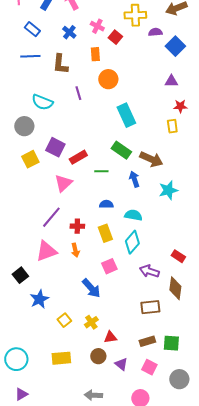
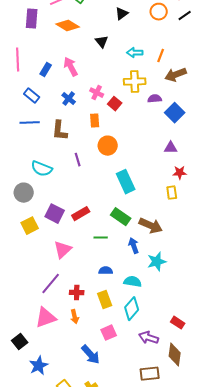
red rectangle: (78, 157) -> (81, 214), moved
cyan star: (168, 190) -> (157, 262), moved

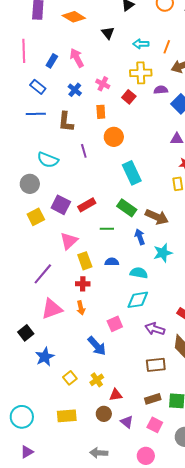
red square: (115, 104) -> (129, 97), moved
purple line: (51, 284) -> (43, 274), moved
yellow rectangle: (105, 300) -> (85, 261), moved
cyan diamond: (132, 309) -> (138, 300), turned 40

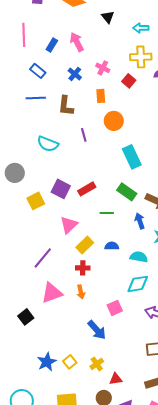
gray circle: (30, 184) -> (15, 173), moved
yellow rectangle: (85, 261) -> (85, 245), turned 66
blue star: (45, 357) -> (47, 362), moved

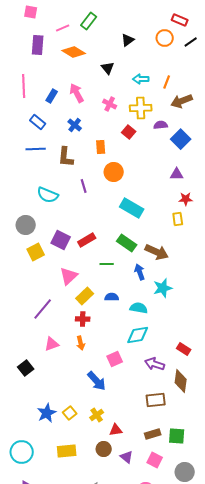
pink cross: (103, 68) -> (110, 104), moved
cyan rectangle: (132, 157) -> (132, 208), turned -35
gray circle: (15, 173) -> (26, 225), moved
pink triangle: (52, 293) -> (52, 344), size x0.7

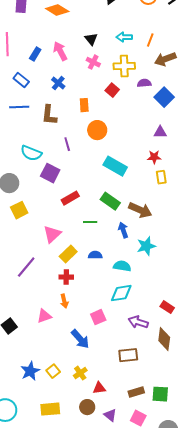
black triangle: (108, 68) -> (91, 39), moved
red star: (186, 199) -> (154, 157), moved
purple square: (61, 240) -> (50, 173), moved
pink triangle: (52, 344) -> (44, 316), moved
brown rectangle: (156, 400) -> (128, 355), moved

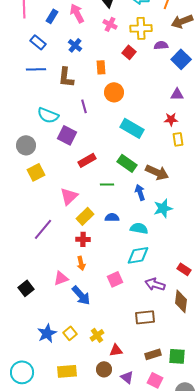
blue arrow: (80, 339) -> (81, 295), moved

